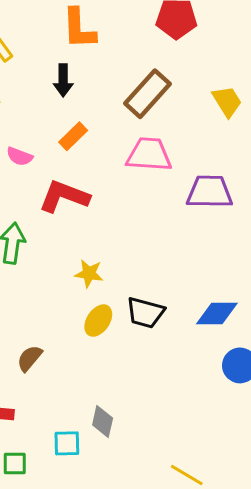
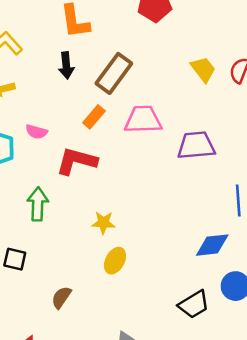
brown rectangle: (148, 94) -> (114, 73), moved
orange rectangle: (73, 136) -> (94, 117), moved
black trapezoid: (145, 313) -> (194, 304), moved, turned -40

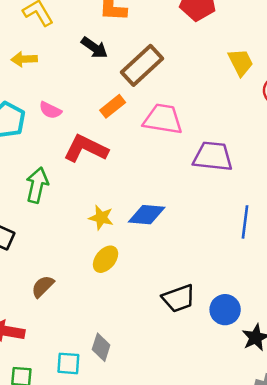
black arrow: (66, 65) -> (94, 48), turned -60
yellow trapezoid: (203, 69) -> (241, 62), moved
blue diamond: (212, 245) -> (147, 215), moved
black trapezoid: (194, 304) -> (179, 298), moved

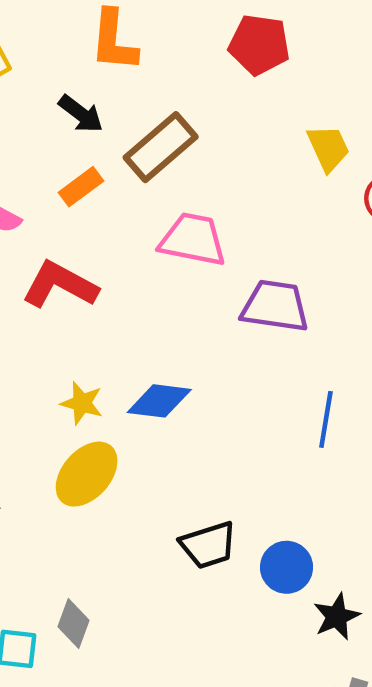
orange rectangle: (113, 106) -> (81, 187), moved
yellow ellipse: (106, 259) -> (87, 474), size x1.4

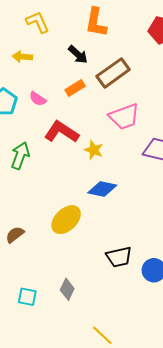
pink trapezoid: (193, 240) -> (124, 117), turned 144
yellow star: (82, 403) -> (94, 150), moved
gray diamond: (74, 623) -> (67, 289), moved

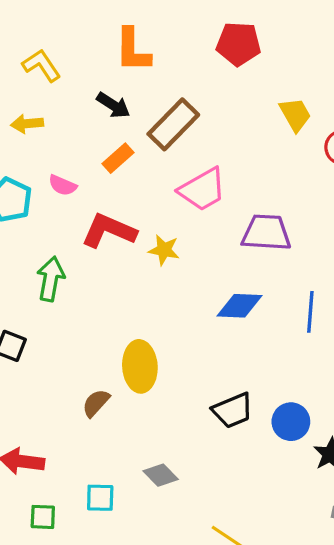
blue diamond: (102, 189) -> (239, 306), moved
yellow ellipse: (66, 220) -> (140, 366), turned -40
brown semicircle: (15, 235) -> (96, 403), moved
gray diamond: (67, 289) -> (161, 475), turned -60

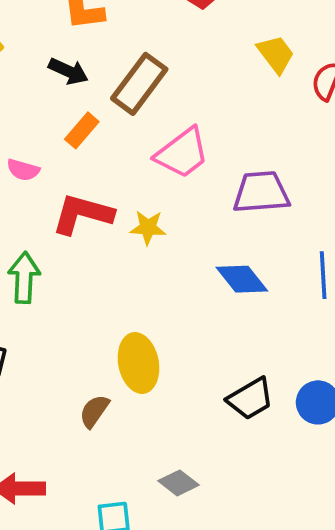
blue diamond: (239, 306) -> (242, 279), turned 57

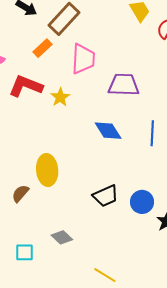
orange rectangle: (82, 130) -> (43, 48), moved
pink trapezoid: (182, 153) -> (83, 59), turned -56
yellow star: (148, 228) -> (60, 97), turned 30

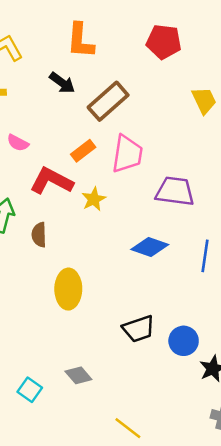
orange rectangle: (43, 48) -> (83, 151), moved
blue diamond: (108, 131) -> (150, 247), turned -44
brown semicircle: (20, 193) -> (39, 235), moved, turned -48
cyan square: (25, 252) -> (30, 390), turned 30

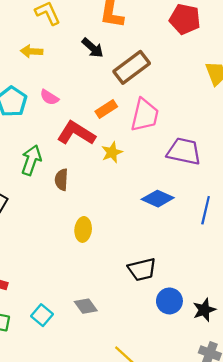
yellow ellipse: (68, 289) -> (83, 229), size x0.7
blue circle: (184, 341) -> (169, 301), moved

